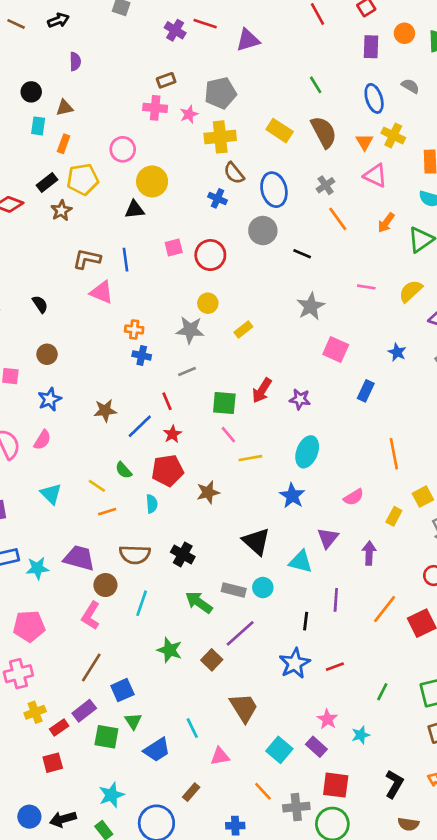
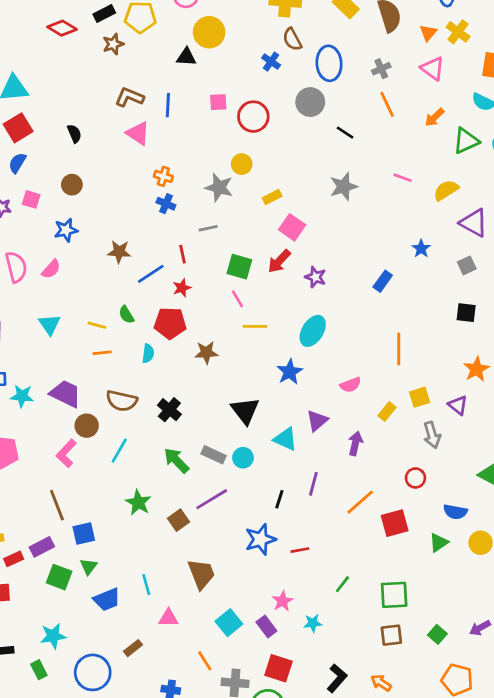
pink square: (336, 349) -> (292, 227), moved
yellow line: (97, 486) -> (97, 325), turned -30
brown line: (91, 667) -> (57, 505), turned -64

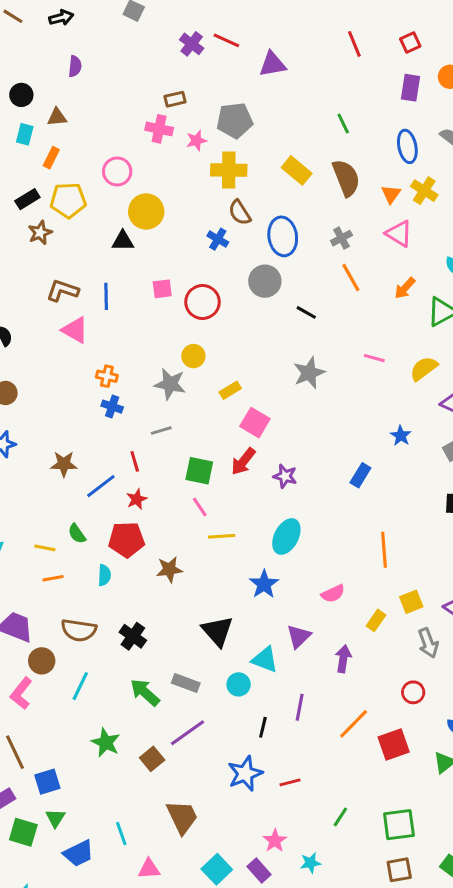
cyan circle: (243, 458) -> (239, 684), moved

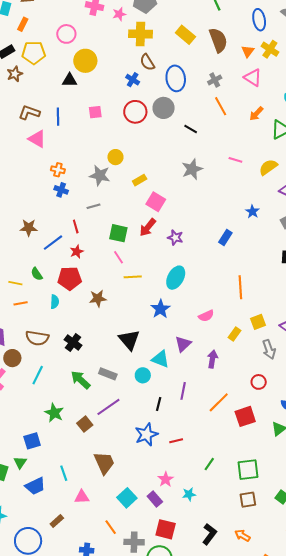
red circle: (202, 302) -> (135, 112), moved
blue square: (47, 782) -> (32, 441), moved

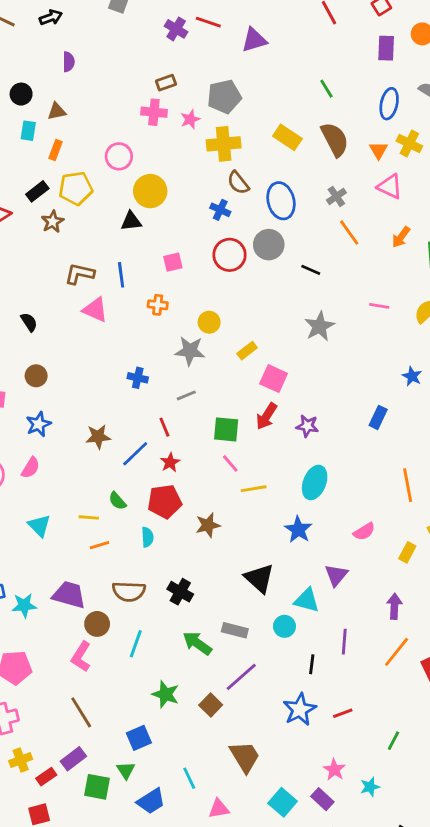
blue ellipse: (259, 20) -> (389, 104), turned 30
orange cross: (58, 170) -> (158, 305), moved
purple arrow: (212, 359) -> (394, 606), moved

